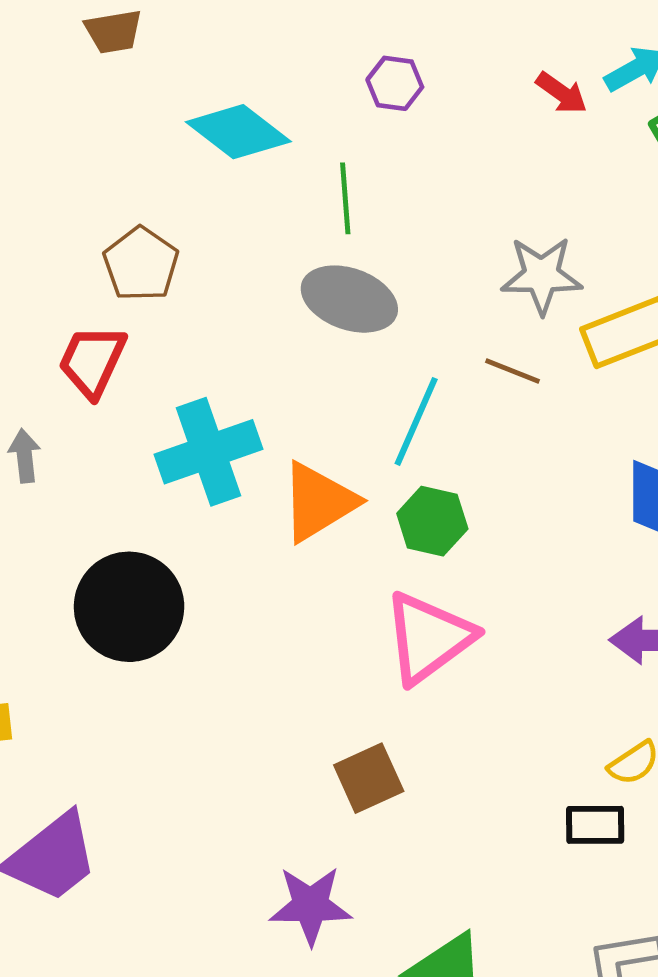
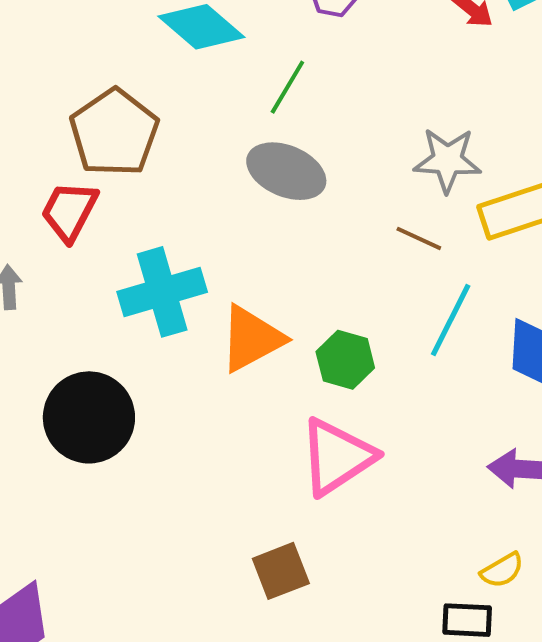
green line: (345, 198) -> (287, 87), turned 32
brown pentagon: (141, 264) -> (114, 133), size x1.4
cyan line: (416, 421) -> (451, 320), moved

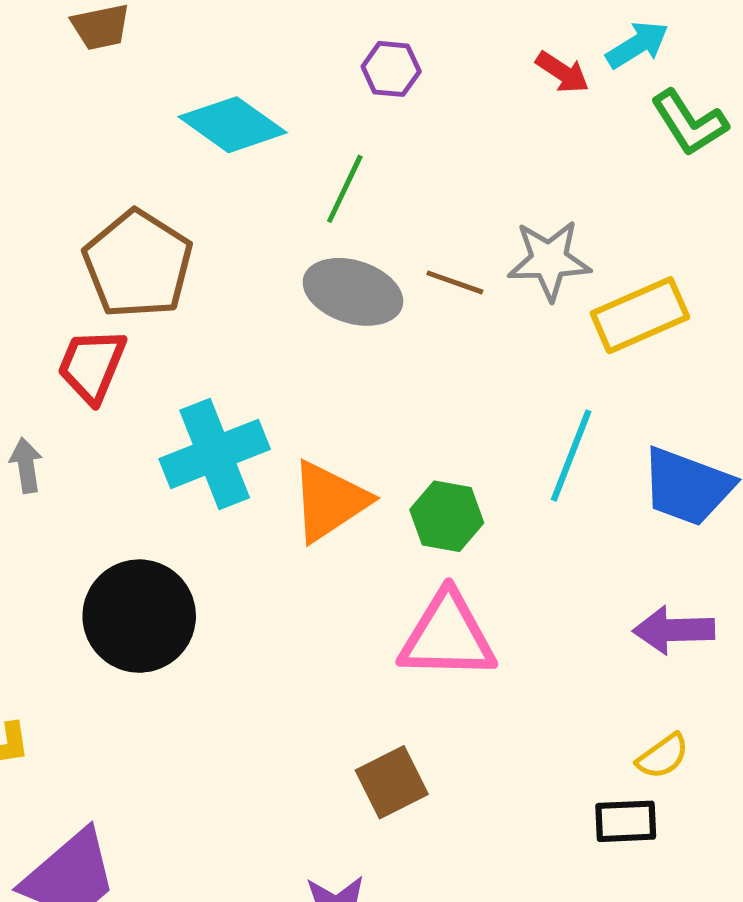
brown line: (419, 238) -> (455, 282), moved
pink triangle: (337, 457) -> (447, 636), turned 40

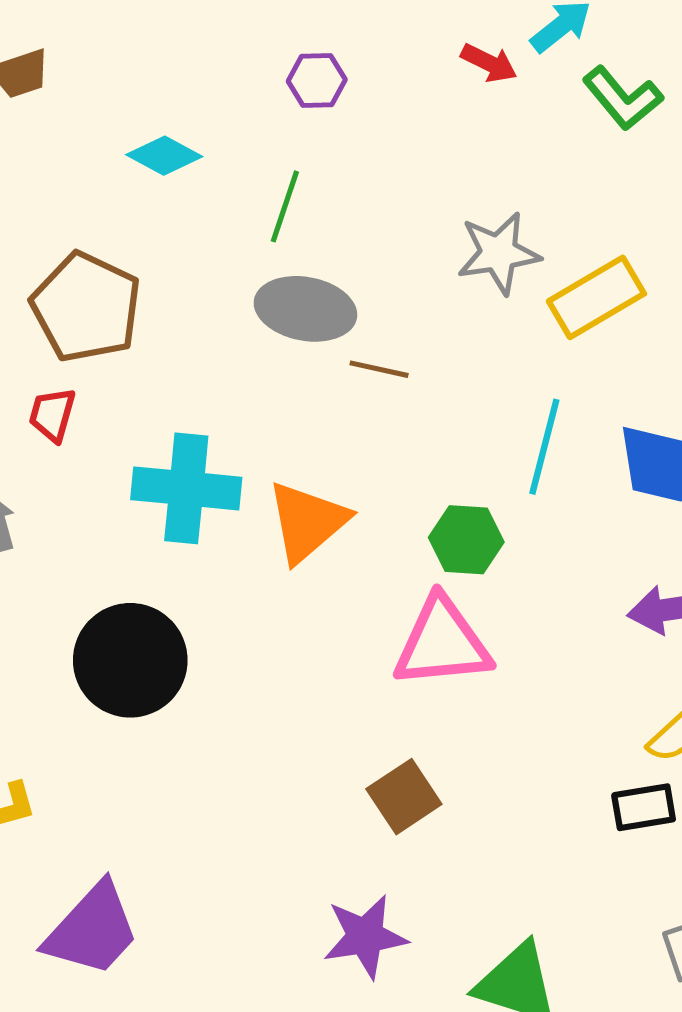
cyan diamond: (233, 125) -> (164, 156), size x0.7
brown line: (455, 282) -> (379, 369), moved
red trapezoid: (92, 366) -> (52, 415), size x0.7
cyan cross: (215, 454) -> (186, 488), turned 34
green hexagon: (447, 516) -> (466, 540), moved

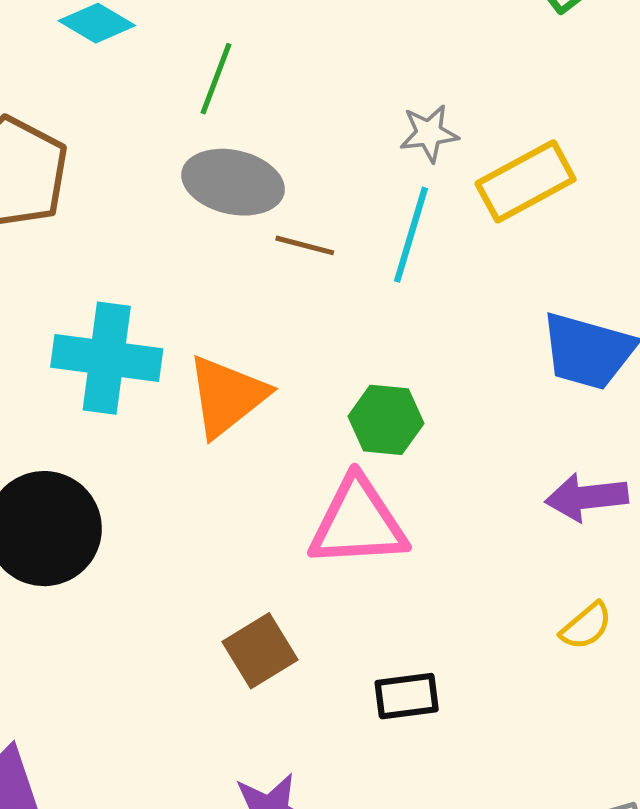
gray star: (499, 253) -> (429, 133), size x0.7
cyan line: (544, 447) -> (411, 235), moved
brown square: (404, 797) -> (260, 651), moved
black rectangle: (644, 807) -> (407, 696), moved

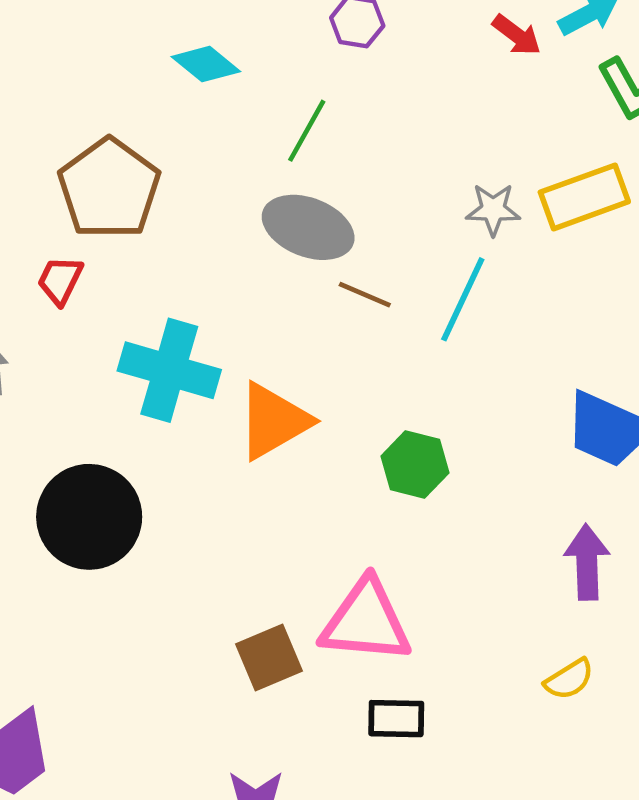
yellow rectangle: (526, 181) -> (584, 197), moved
purple arrow: (587, 497) -> (587, 562), turned 86
pink triangle: (358, 523) -> (366, 621), moved

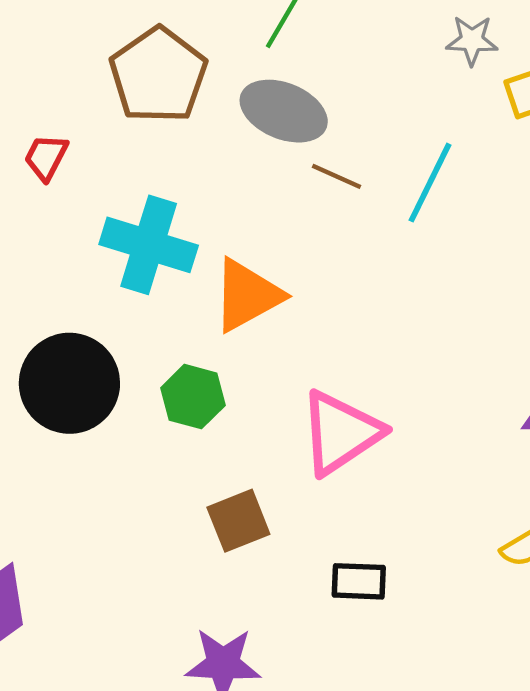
brown pentagon: (109, 189) -> (158, 75), moved
gray star: (493, 210) -> (472, 40), moved
green hexagon: (415, 464) -> (193, 397), moved
pink triangle: (366, 621) -> (341, 433), moved, turned -40

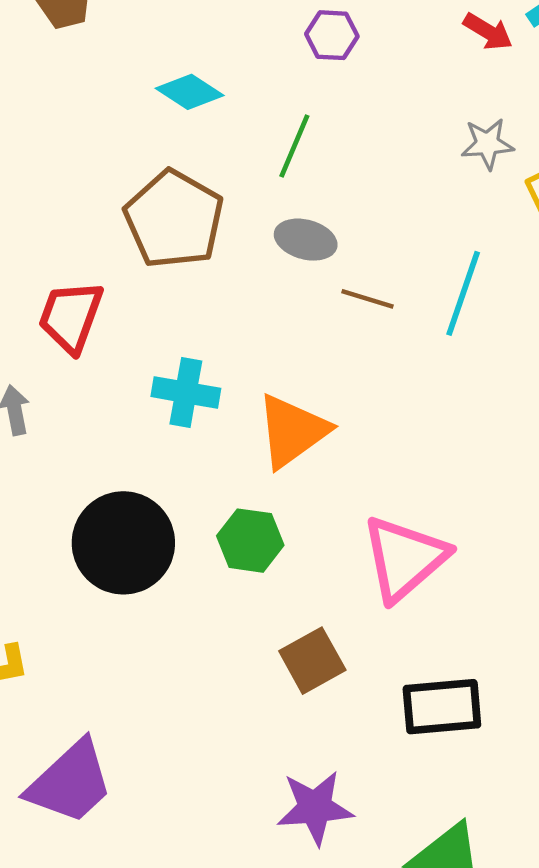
gray ellipse: (284, 111) -> (306, 240), size x0.7
red trapezoid: (46, 157) -> (71, 317), size x1.5
cyan cross: (149, 245) -> (186, 392), size x0.7
black rectangle: (359, 581) -> (442, 707), size x1.4

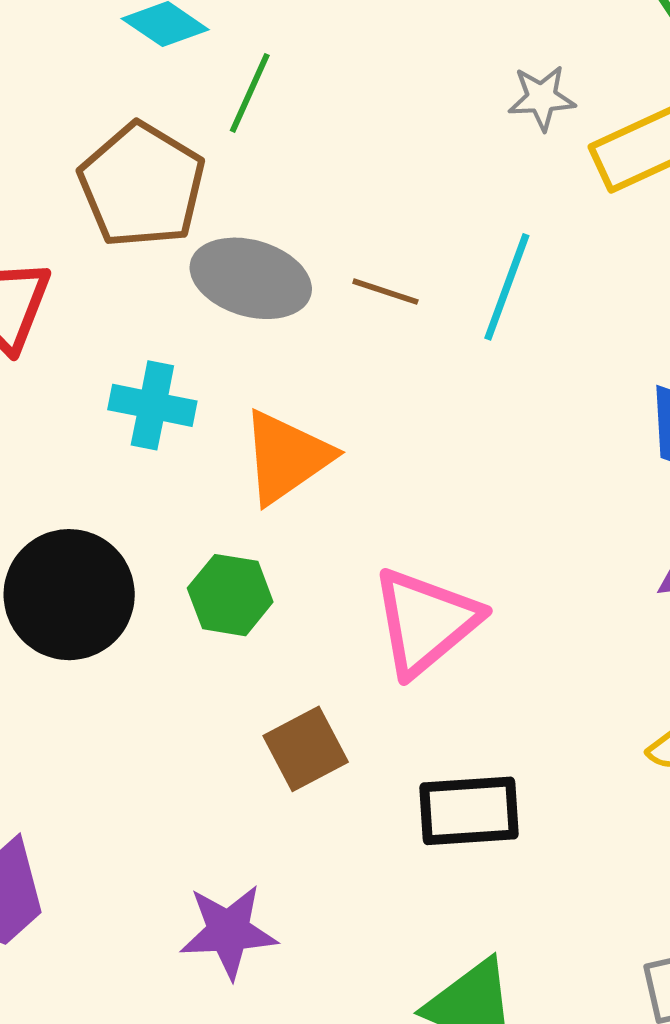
green line: (294, 146) -> (250, 93), moved
gray ellipse: (306, 240) -> (251, 278), moved, size x1.5
purple star: (315, 808) -> (228, 931), moved

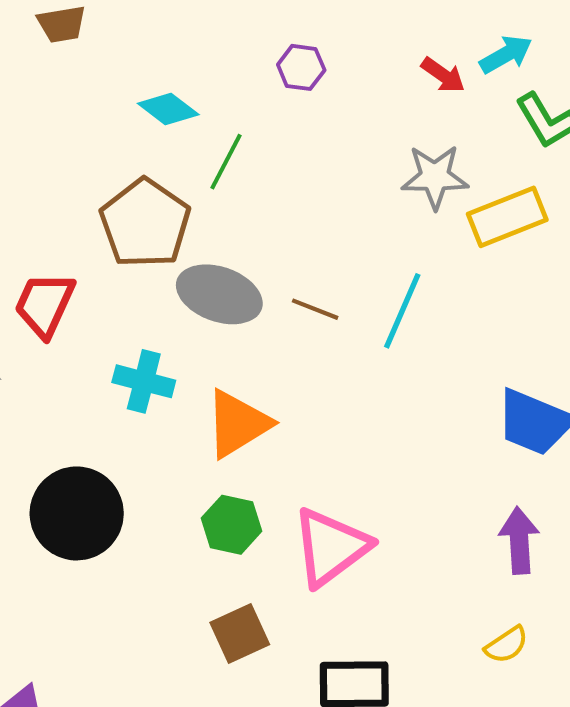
gray star: (542, 98) -> (435, 177), size x1.4
green hexagon: (230, 595) -> (231, 525), moved

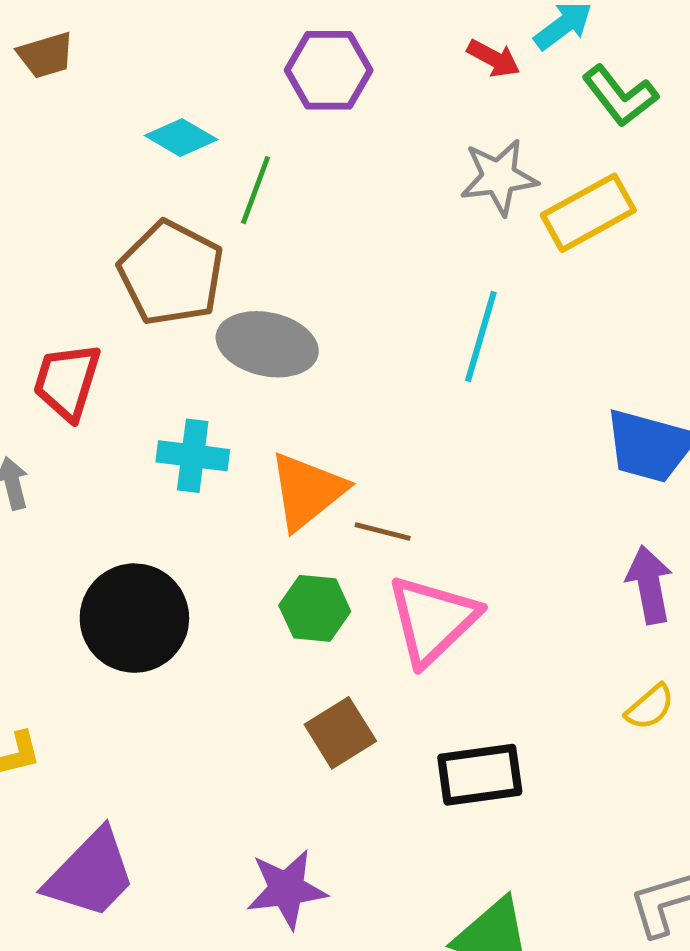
purple hexagon: (301, 67) -> (329, 70), size x1.5
brown line: (315, 309) -> (383, 531), moved

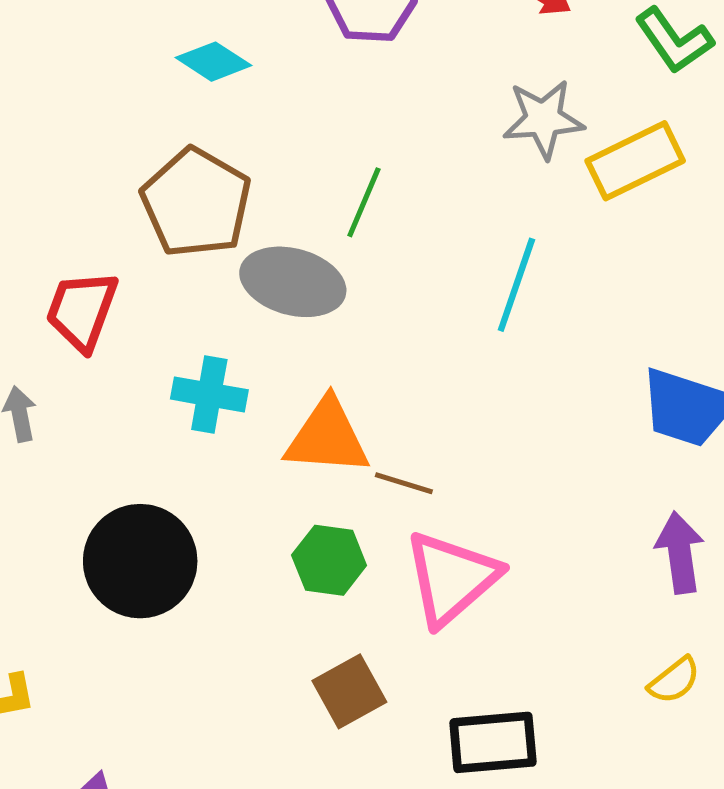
green line: (256, 190) -> (364, 202), moved
orange triangle: (307, 491) -> (327, 437), turned 40

